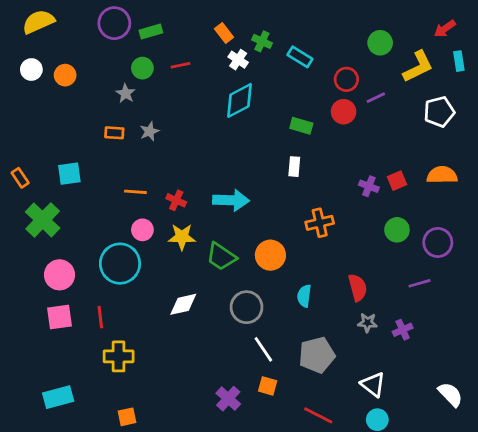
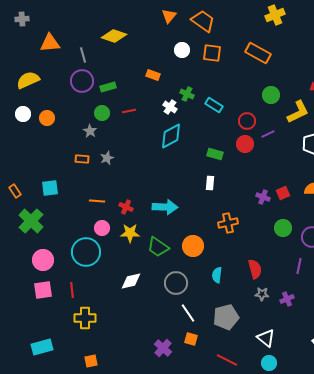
orange rectangle: (224, 33) -> (153, 75), moved, turned -32
purple line: (419, 283) -> (299, 266), turned -63

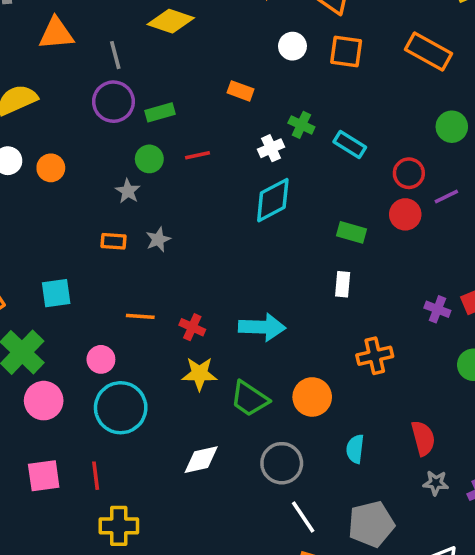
white cross: (170, 107) -> (271, 148), turned 32
pink circle: (102, 228) -> (101, 359), moved
pink circle: (43, 260) -> (44, 401), moved

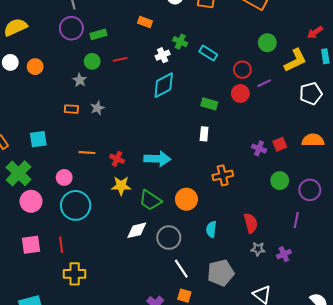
white diamond: (201, 460) -> (137, 230), moved

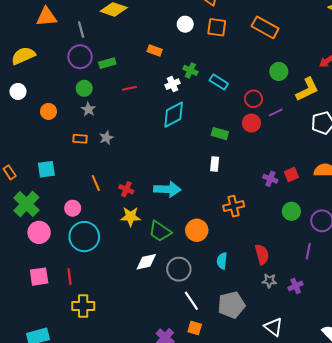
green circle: (92, 61) -> (84, 88), moved
orange circle: (35, 67) -> (48, 111), moved
orange line: (87, 153) -> (96, 183), turned 63

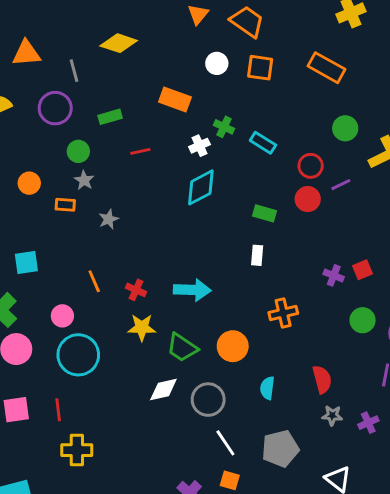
orange rectangle: (155, 50) -> (175, 99), size x1.5
purple circle: (80, 57) -> (55, 108), moved
orange rectangle: (80, 139) -> (65, 205), moved

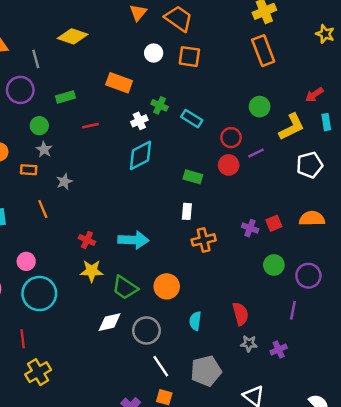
orange rectangle: (326, 68) -> (263, 51), moved, turned 40
orange line: (94, 281) -> (43, 209), moved
orange cross: (283, 313) -> (204, 240), moved
yellow cross: (77, 450) -> (38, 372), turned -30

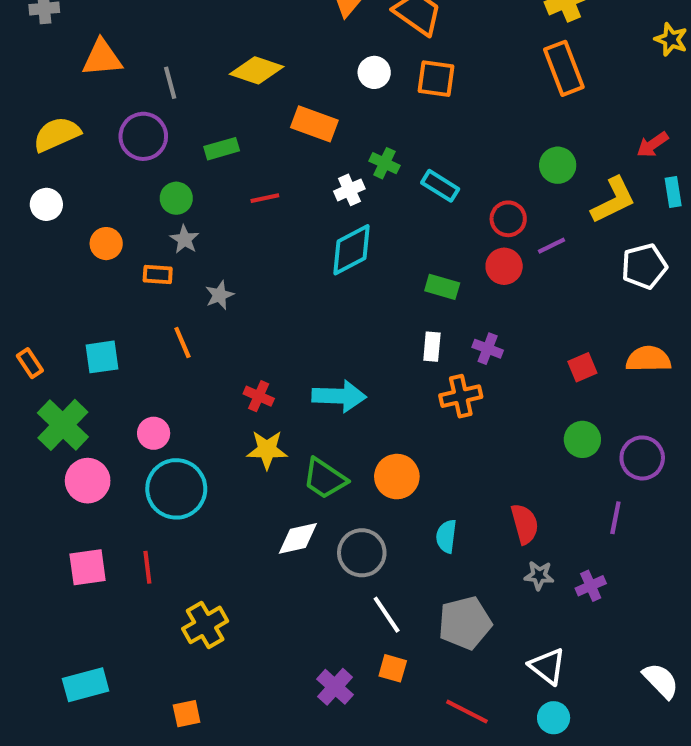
yellow diamond: (73, 36) -> (257, 70), moved
purple cross: (250, 228) -> (488, 349), moved
yellow cross: (38, 372) -> (205, 625), moved

